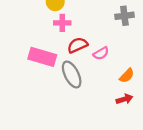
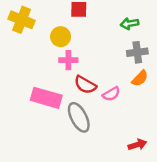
red semicircle: (77, 45) -> (85, 85), turned -126
orange semicircle: (127, 76) -> (140, 78), moved

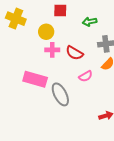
green arrow: (129, 24) -> (90, 22), moved
red semicircle: (85, 85) -> (74, 53), moved

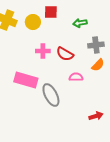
yellow circle: (46, 32) -> (33, 22), moved
pink semicircle: (86, 76) -> (76, 77), turned -152

